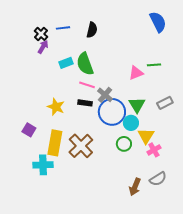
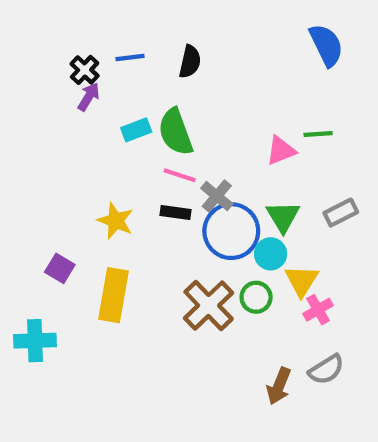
brown cross: (81, 146) -> (209, 305), moved
cyan cross: (43, 165) -> (35, 341), moved

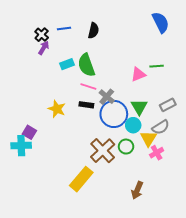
yellow rectangle: (113, 295) -> (81, 179), moved, turned 30
cyan cross: (35, 341) -> (21, 146), moved
gray semicircle: (326, 370) -> (161, 127), moved

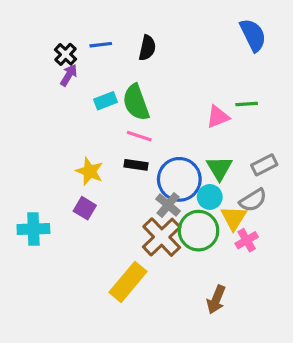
gray cross: (107, 97) -> (168, 205), moved
purple square: (29, 132) -> (85, 208), moved
green circle: (126, 147) -> (199, 231), size x1.6

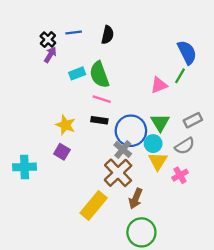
blue semicircle: (253, 35) -> (187, 52), moved
green line: (247, 104) -> (180, 76), turned -56
yellow triangle: (234, 218) -> (158, 161), moved
green circle: (199, 231) -> (141, 232), moved
brown arrow: (216, 300) -> (136, 199), moved

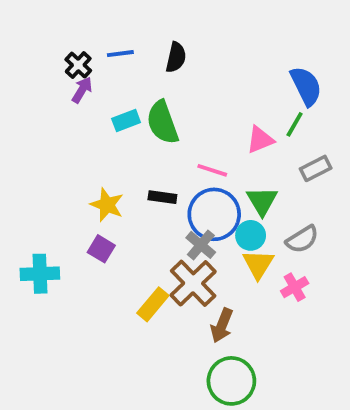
pink line: (102, 99) -> (212, 170), moved
gray rectangle: (193, 120) -> (316, 168), moved
yellow rectangle: (94, 206) -> (153, 304), moved, size x0.7

